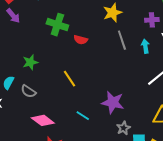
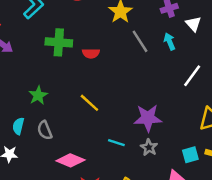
gray semicircle: (28, 91) -> (45, 130), turned 49
gray star: (123, 128) -> (149, 147), moved

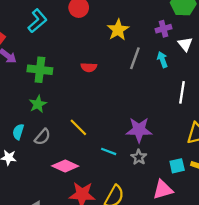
gray line: (140, 41) -> (135, 58), turned 50
green cross: (59, 42) -> (40, 70), moved
white line: (192, 76) -> (182, 92), turned -30
yellow line: (89, 103) -> (78, 127), moved
gray semicircle: (45, 130) -> (43, 137), turned -120

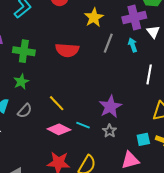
purple cross: (164, 29) -> (134, 18), size x1.6
red semicircle: (89, 67) -> (67, 50), size x1.6
purple star: (139, 130) -> (110, 107), turned -30
pink diamond: (65, 166) -> (59, 129), moved

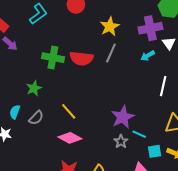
gray line: (108, 43) -> (111, 53), moved
cyan arrow: (133, 45) -> (148, 56), turned -104
green cross: (24, 51) -> (53, 58), moved
cyan line: (83, 125) -> (139, 134), moved

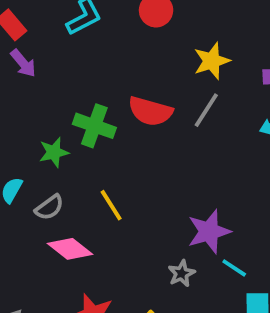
green cross: (53, 58) -> (94, 126), moved
pink diamond: (70, 138) -> (70, 249), moved
gray star: (121, 141) -> (182, 273), moved

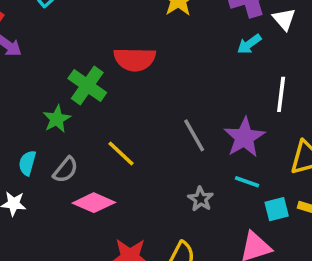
gray line: (206, 110) -> (194, 135), moved, turned -48
green cross: (94, 126) -> (87, 86), turned 30
purple star: (209, 231) -> (244, 137), moved

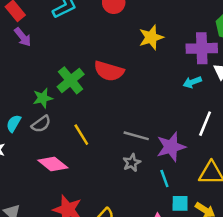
gray line: (194, 135) -> (136, 136), turned -60
gray semicircle: (66, 170) -> (41, 124), moved
cyan line: (247, 182) -> (164, 179), turned 36
gray star: (201, 199) -> (132, 163), moved

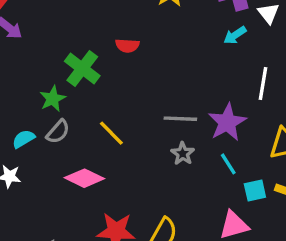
red semicircle: (109, 71) -> (127, 46), size x0.6
cyan semicircle: (14, 123) -> (24, 139), turned 42

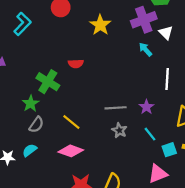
cyan arrow: (235, 35) -> (145, 49), turned 88
purple star: (227, 122) -> (146, 107), size x0.6
cyan semicircle: (24, 139) -> (30, 150), moved
pink diamond: (84, 178) -> (71, 151), moved

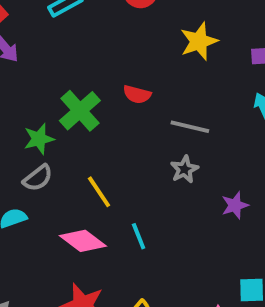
gray line: (116, 108) -> (190, 127), moved
gray star: (119, 130) -> (184, 169), moved
cyan line: (150, 134) -> (139, 236), moved

